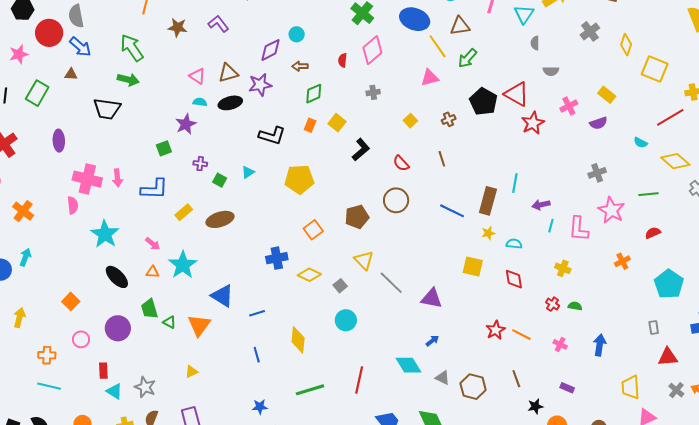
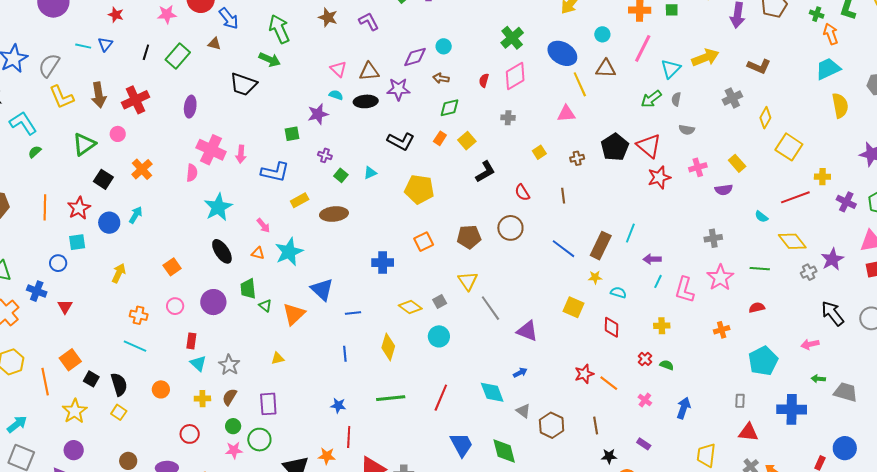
green arrow: (467, 58) -> (651, 99), moved
yellow cross: (563, 268) -> (662, 326), turned -35
yellow diamond: (309, 275) -> (410, 307), moved

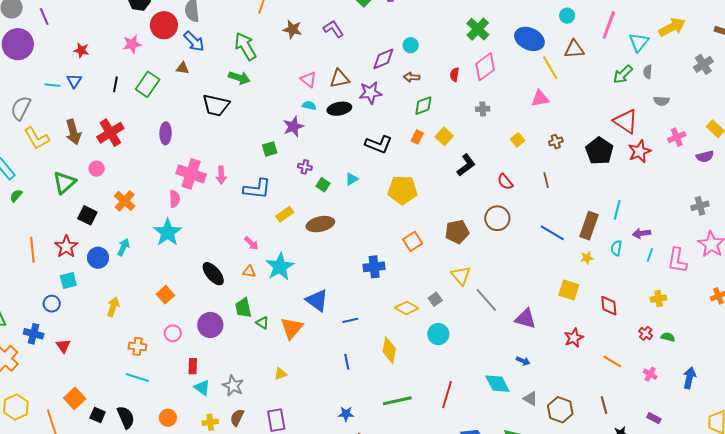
black pentagon: (615, 147) -> (599, 151), moved
cyan star: (218, 207) -> (168, 232), moved
cyan semicircle: (618, 292) -> (616, 248), moved, turned -91
blue arrow: (520, 373) -> (523, 361), turned 56
red star: (584, 374) -> (574, 338), moved

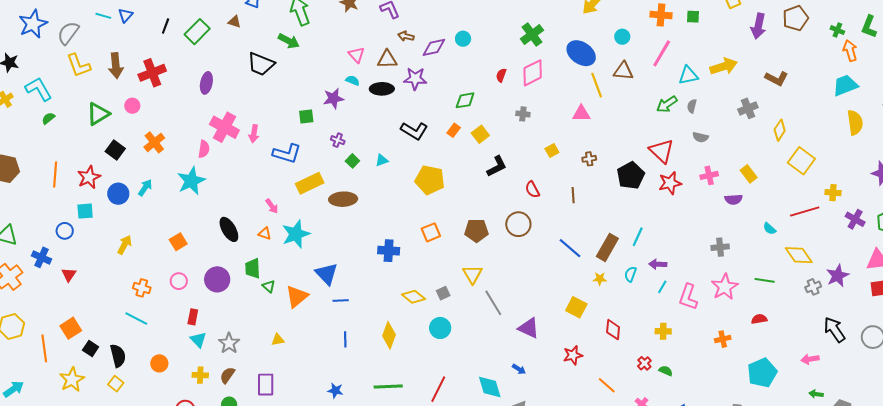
cyan triangle: (639, 42) -> (688, 75), turned 30
brown arrow: (412, 77) -> (406, 36), moved
yellow rectangle: (285, 214) -> (310, 183), size x1.5
blue line: (350, 320) -> (341, 301), moved

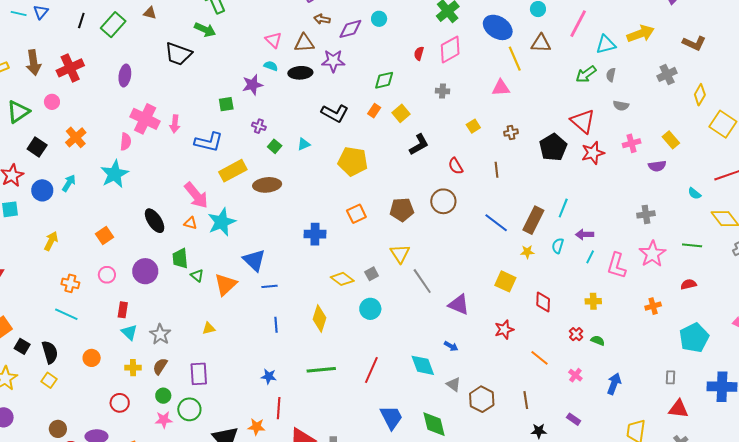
pink arrow: (272, 206) -> (196, 195), size x1.8

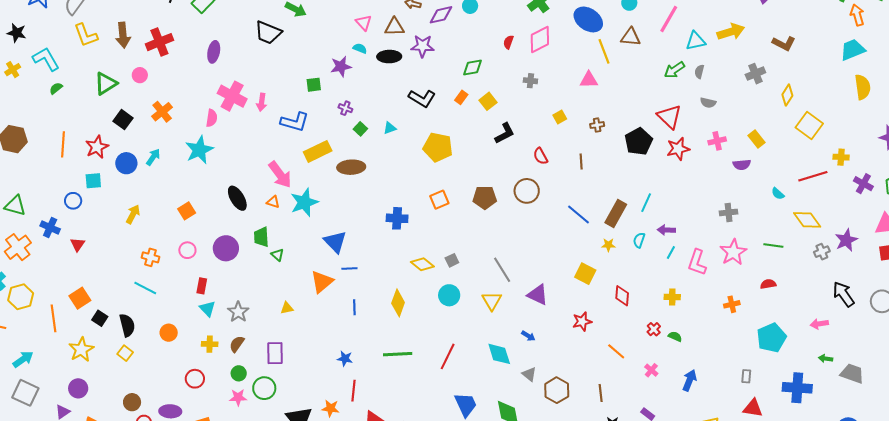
yellow triangle: (400, 254) -> (492, 301), moved
orange triangle: (226, 284) -> (322, 282), moved

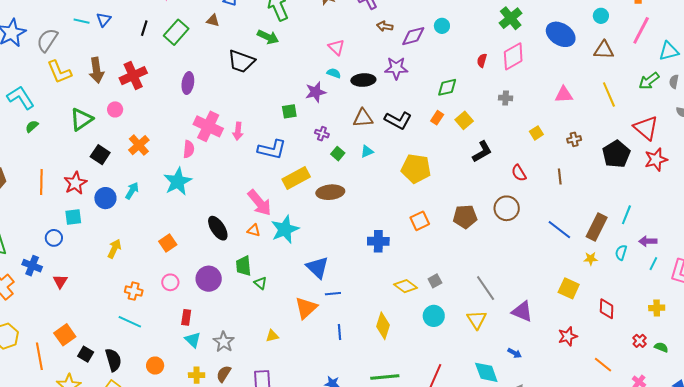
brown triangle: (394, 27) -> (363, 118), moved
yellow line: (604, 51) -> (609, 94), moved

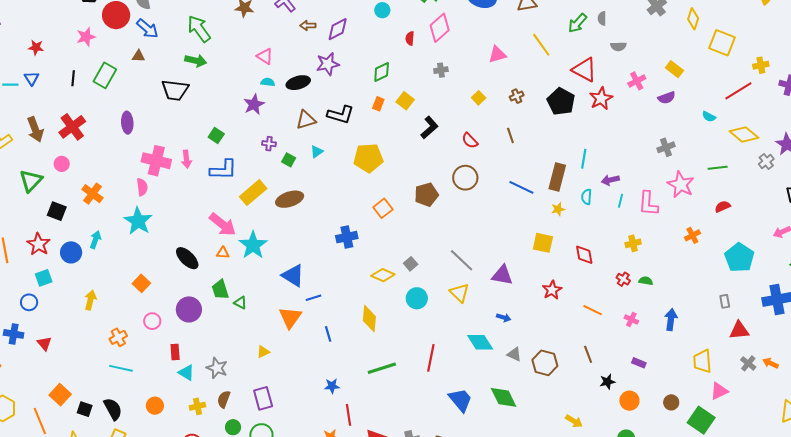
cyan circle: (442, 26) -> (382, 10), moved
green square: (289, 111) -> (216, 135), moved, turned -35
orange cross: (134, 291) -> (118, 337), turned -30

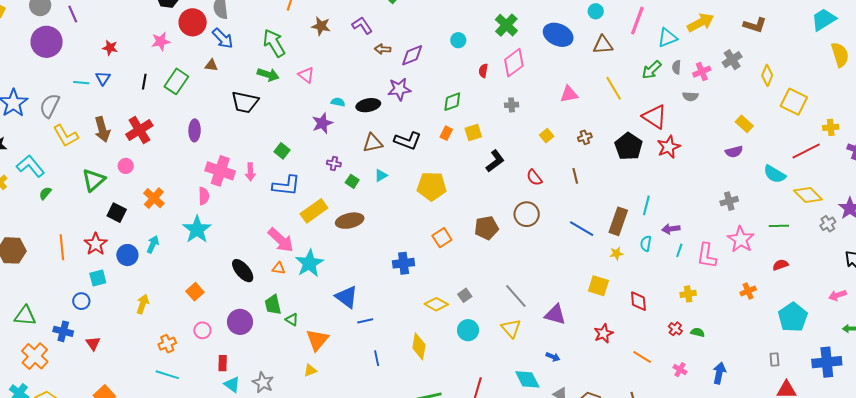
pink triangle: (265, 56) -> (306, 75), moved
pink cross: (637, 81) -> (702, 72), moved
yellow square: (405, 101) -> (473, 132), turned 30
cyan semicircle: (709, 117) -> (775, 174), size x1.6
orange triangle: (290, 317) -> (317, 340), moved

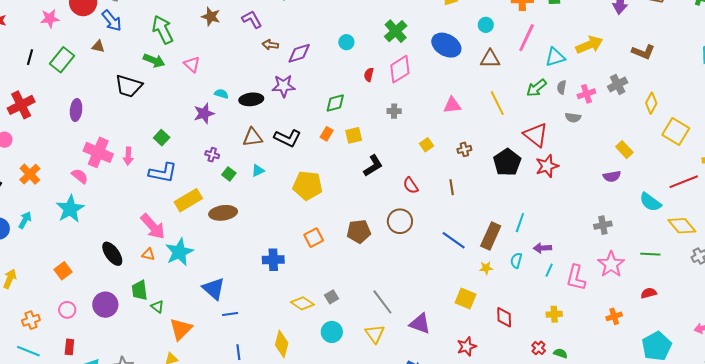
pink semicircle: (204, 196) -> (80, 176), turned -54
red rectangle: (223, 363) -> (69, 347), moved

